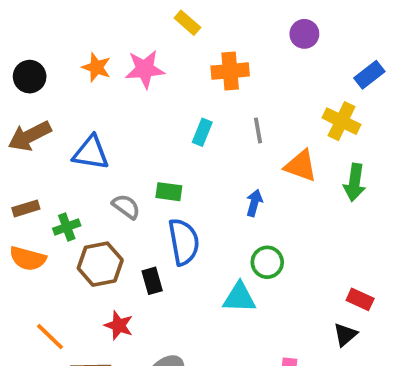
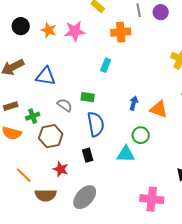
black circle: (30, 77) -> (21, 26), moved
gray line: (258, 130) -> (139, 10), moved
orange triangle: (301, 166) -> (159, 109), moved
black rectangle: (152, 281) -> (88, 155), moved

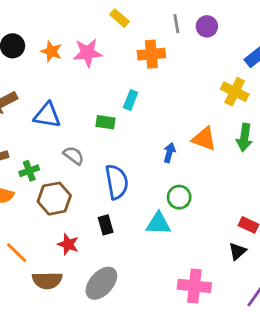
green rectangle: (88, 97) -> (106, 122), moved
orange triangle: (159, 109) -> (204, 139), moved

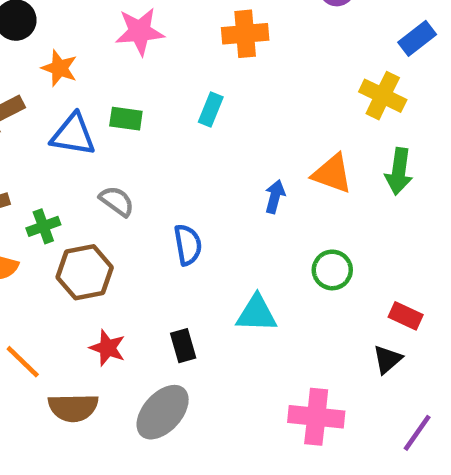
orange star: (51, 51) -> (59, 68), moved
green rectangle: (106, 122) -> (126, 119), moved
blue semicircle: (117, 182) -> (188, 245), size x0.7
green circle: (179, 197) -> (332, 270), moved
black rectangle: (106, 225) -> (183, 346), moved

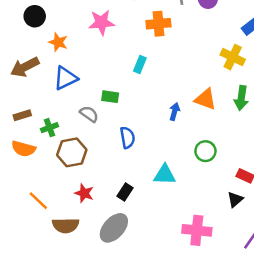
green rectangle: (126, 119) -> (110, 97), moved
blue triangle: (73, 135) -> (66, 78), turned -35
black rectangle: (183, 346) -> (125, 192), turned 49

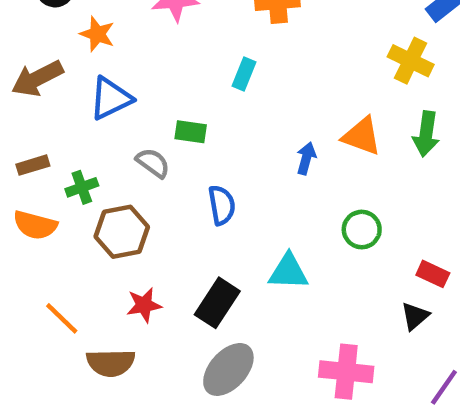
black rectangle: (125, 192) -> (217, 303), size x1.5
red star: (84, 193) -> (144, 305), turned -30
gray ellipse: (114, 228) -> (228, 369), moved

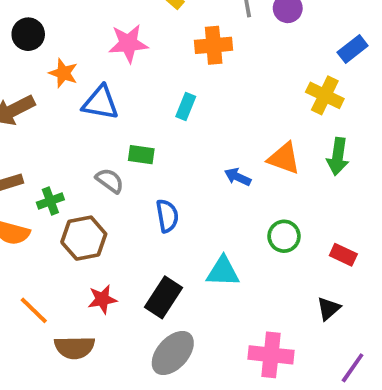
blue triangle: (111, 98) -> (100, 103), moved, turned 36
blue arrow: (306, 158) -> (238, 177), turned -80
red rectangle: (433, 274) -> (343, 255), moved

